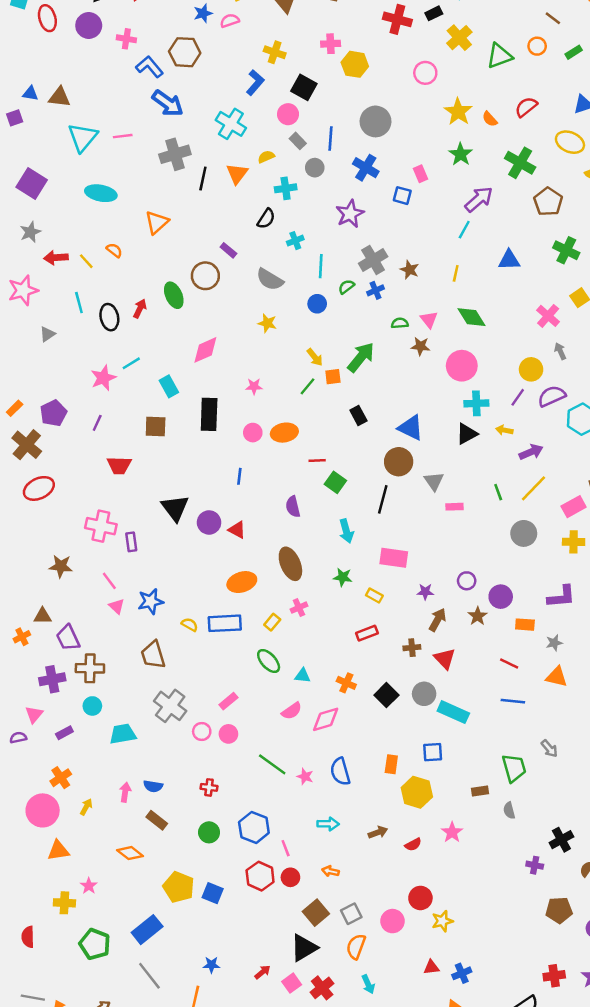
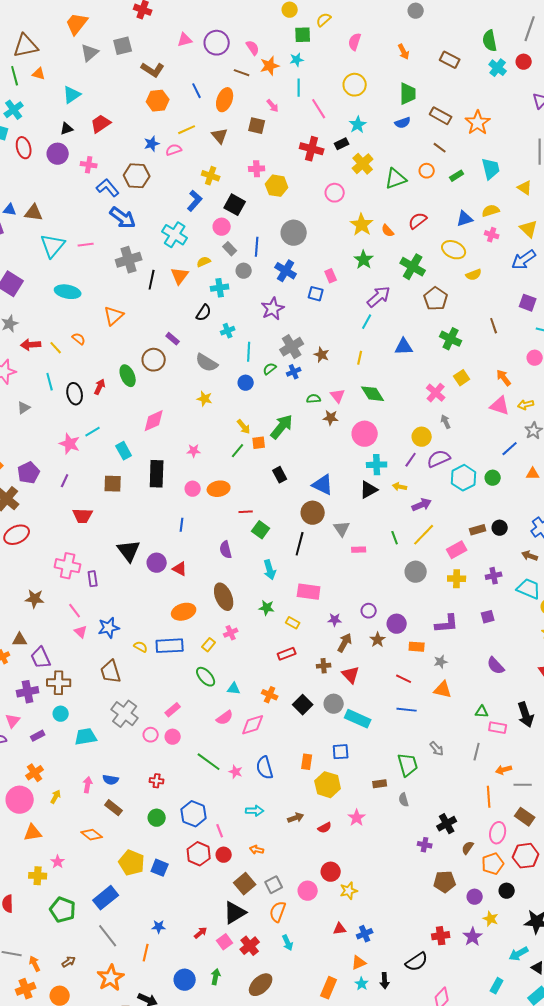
pink star: (103, 378) -> (70, 444), turned -30

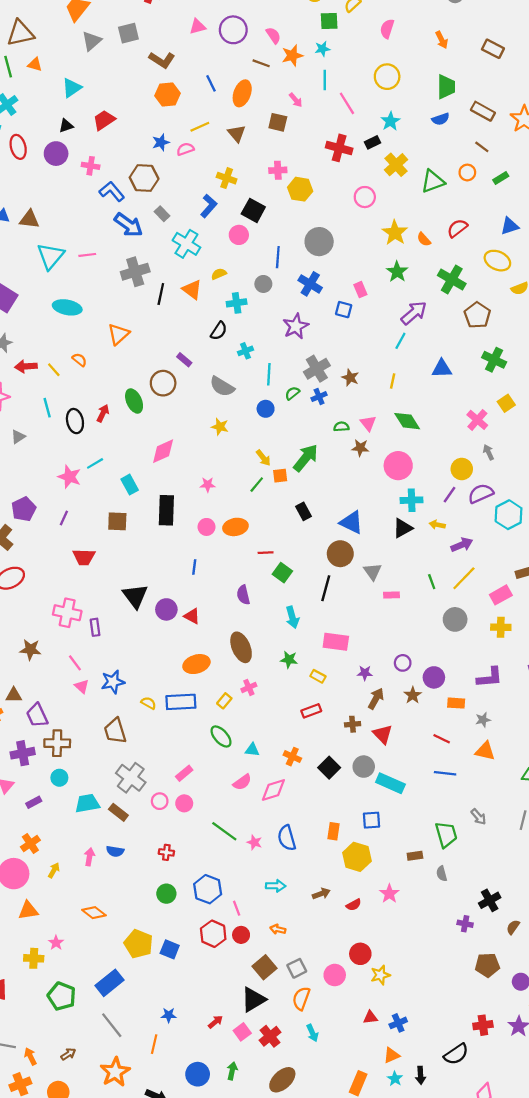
gray rectangle: (230, 249) -> (162, 214), moved
orange triangle: (180, 276) -> (192, 290), turned -30
brown rectangle: (114, 808) -> (118, 812), moved

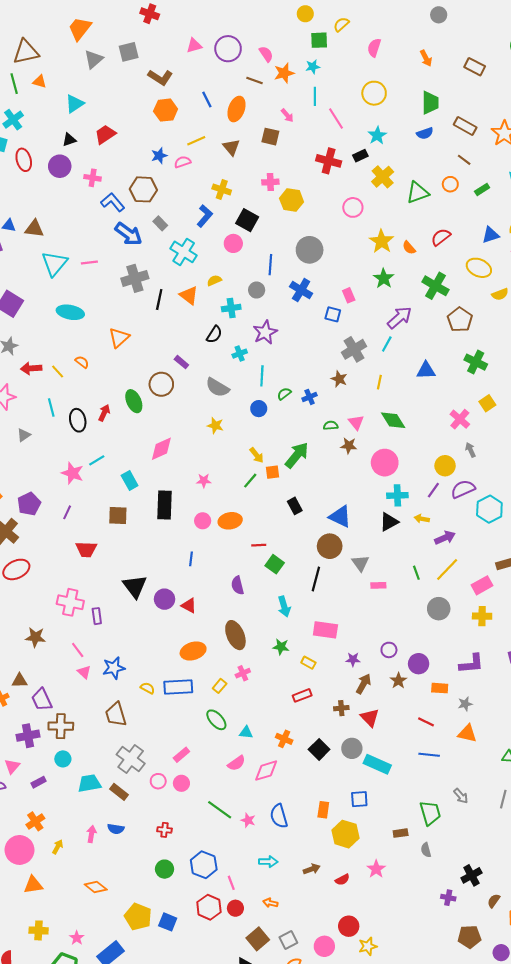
purple star: (296, 326) -> (265, 332), moved
gray cross: (317, 369) -> (354, 349), moved
pink star: (56, 943) -> (77, 938), moved

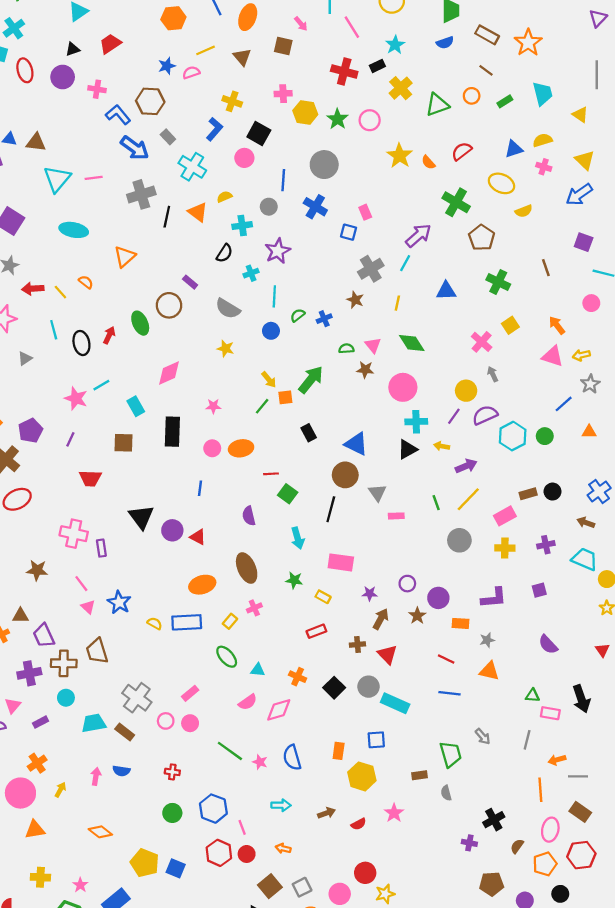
green star: (384, 278) -> (337, 119), moved
blue star: (114, 668) -> (119, 602), turned -30
brown trapezoid: (116, 714) -> (97, 651), moved

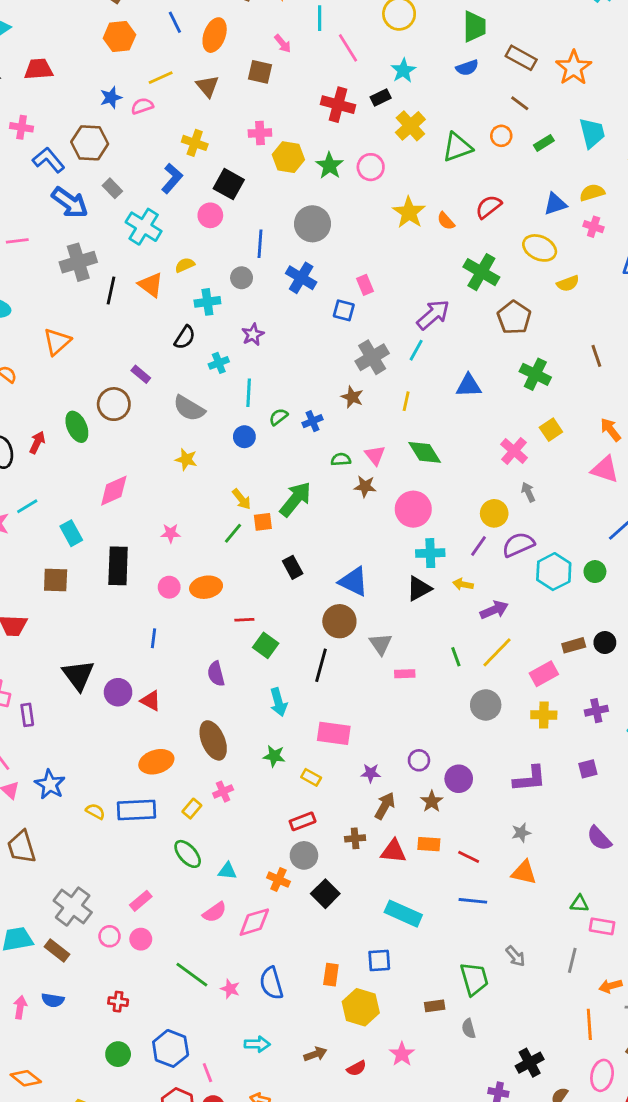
red trapezoid: (110, 44) -> (39, 69), turned 30
purple star: (278, 251) -> (253, 335), size x0.7
orange rectangle: (461, 623) -> (429, 844), moved
red triangle: (387, 654) -> (393, 851), turned -40
gray circle: (369, 687) -> (304, 855), moved

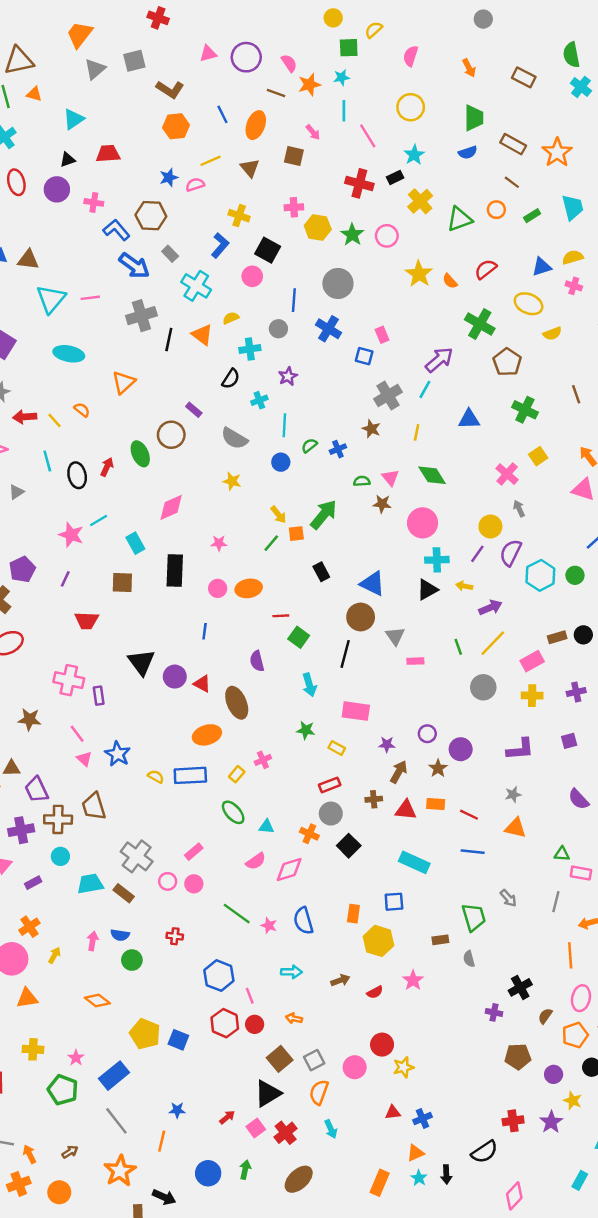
purple semicircle: (518, 545) -> (511, 553), turned -40
brown ellipse: (213, 740) -> (237, 703), moved
green circle: (118, 1054) -> (132, 960), moved

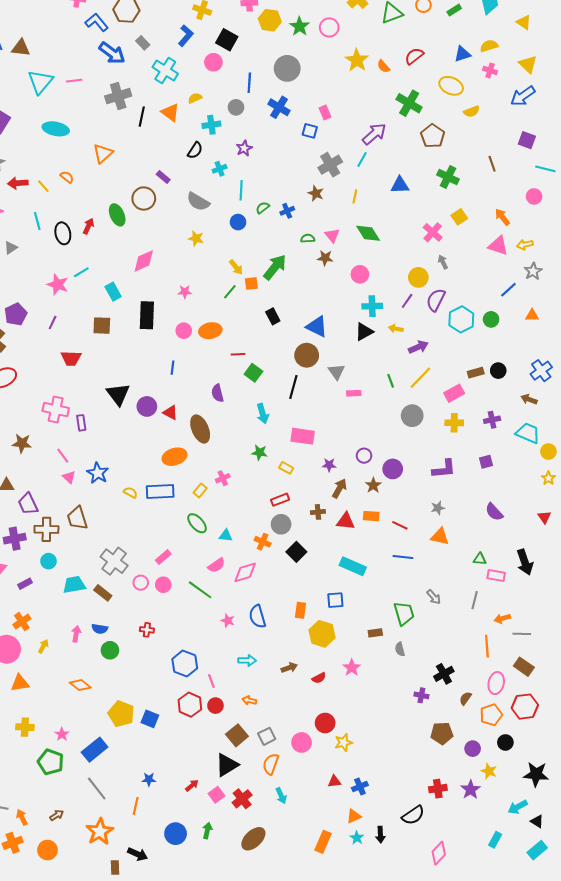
pink circle: (423, 523) -> (360, 274), size x0.7
green line: (237, 914) -> (200, 590), moved

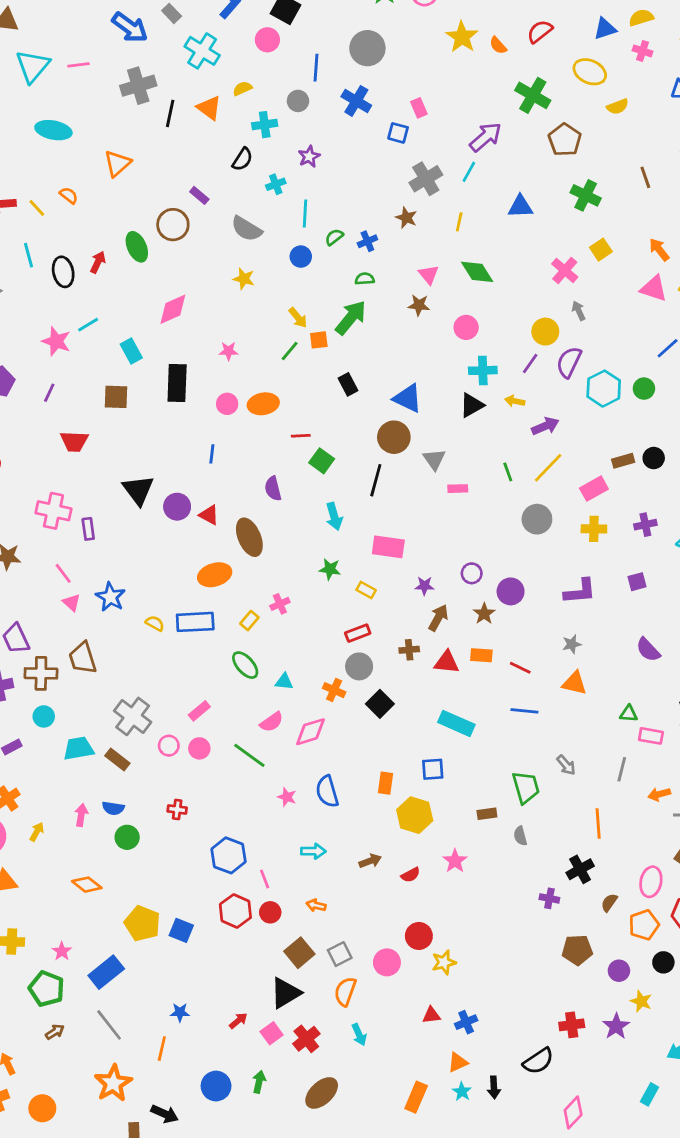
green semicircle: (308, 238) -> (365, 279), moved
orange line: (487, 646) -> (598, 823), moved
brown arrow: (57, 815) -> (55, 1032), moved

